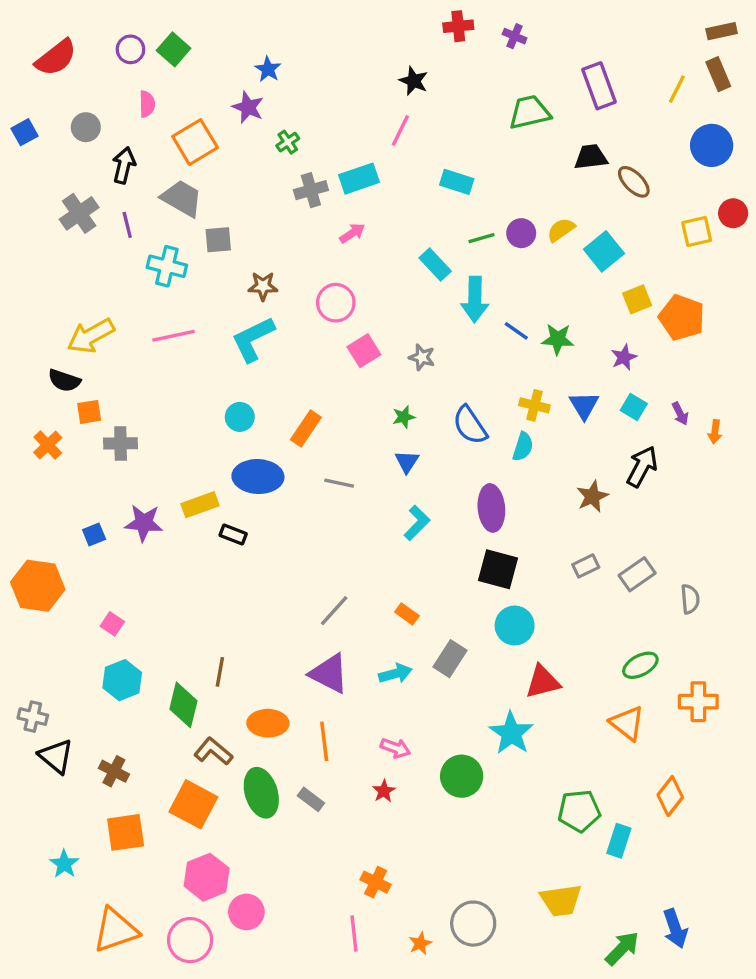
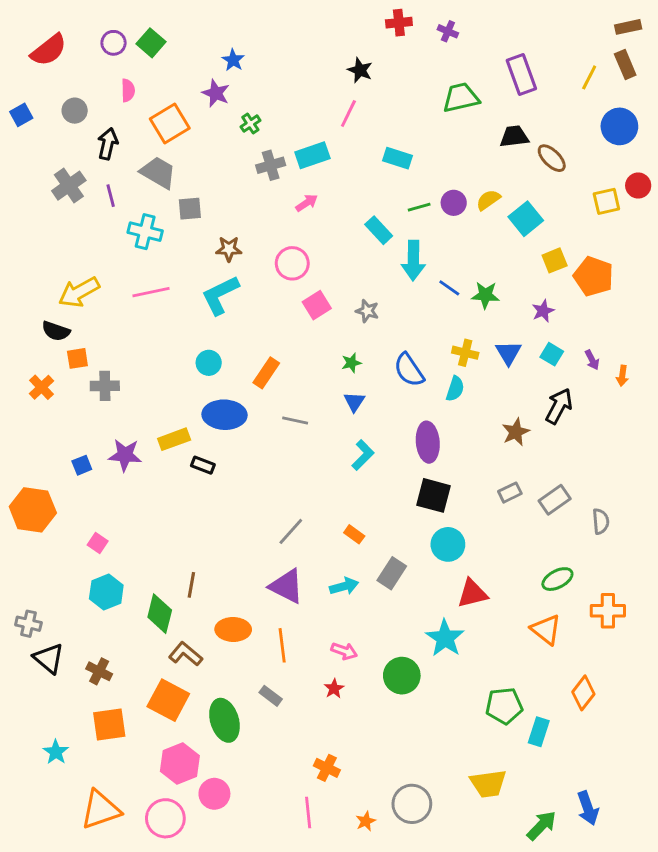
green ellipse: (261, 793) -> (224, 720), moved

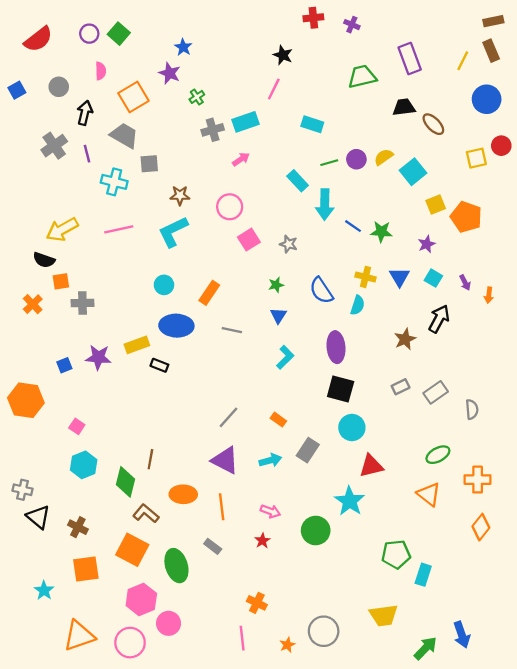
orange diamond: (583, 693) -> (481, 527), moved

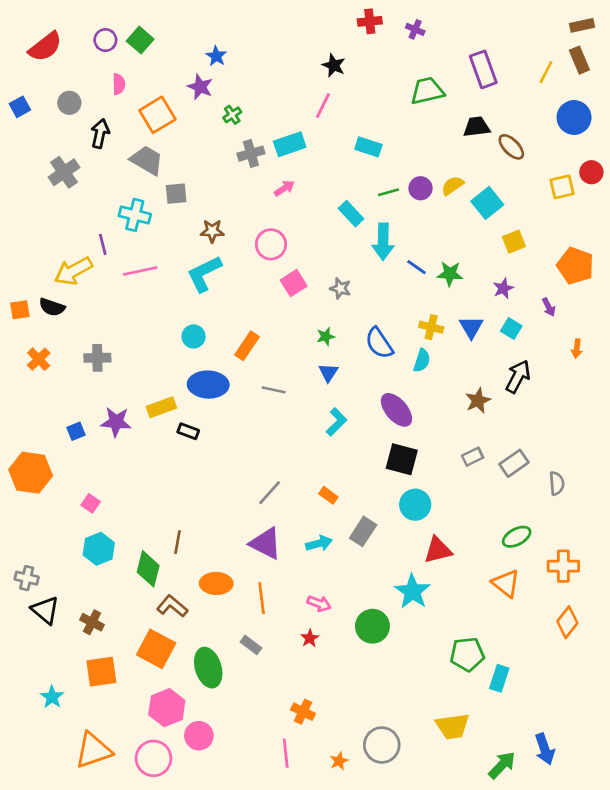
purple line: (87, 154) -> (103, 244), moved
orange pentagon: (466, 217) -> (575, 266), moved
orange square: (61, 281) -> (20, 310), moved
purple arrow: (465, 283) -> (549, 307), moved
purple ellipse: (336, 347) -> (396, 410), turned -36

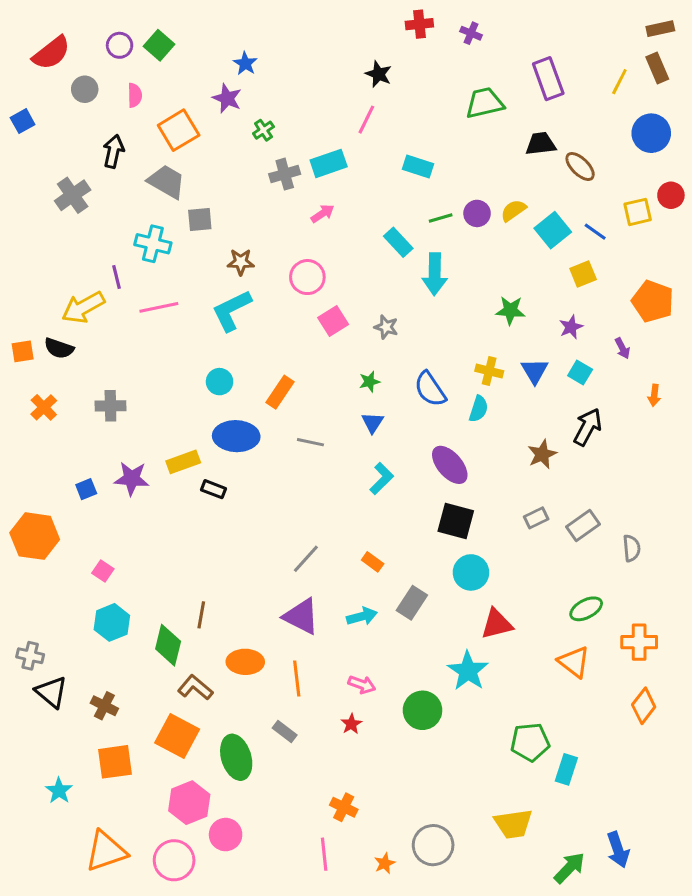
gray circle: (69, 103) -> (85, 89), moved
blue line: (416, 267) -> (595, 232), moved

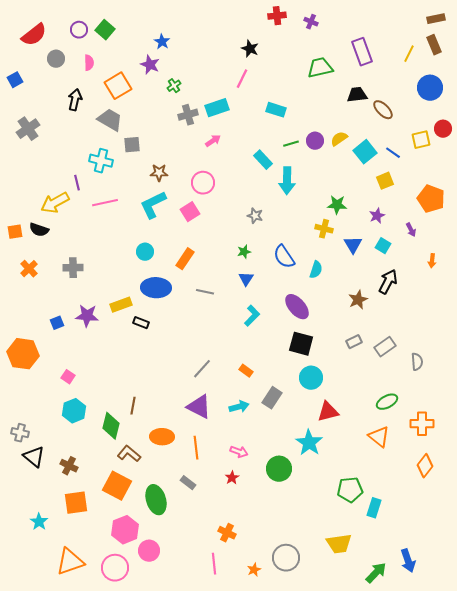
gray cross: (73, 195) -> (28, 129), moved
pink square: (333, 321) -> (190, 212), moved
yellow cross: (489, 371) -> (324, 229), moved

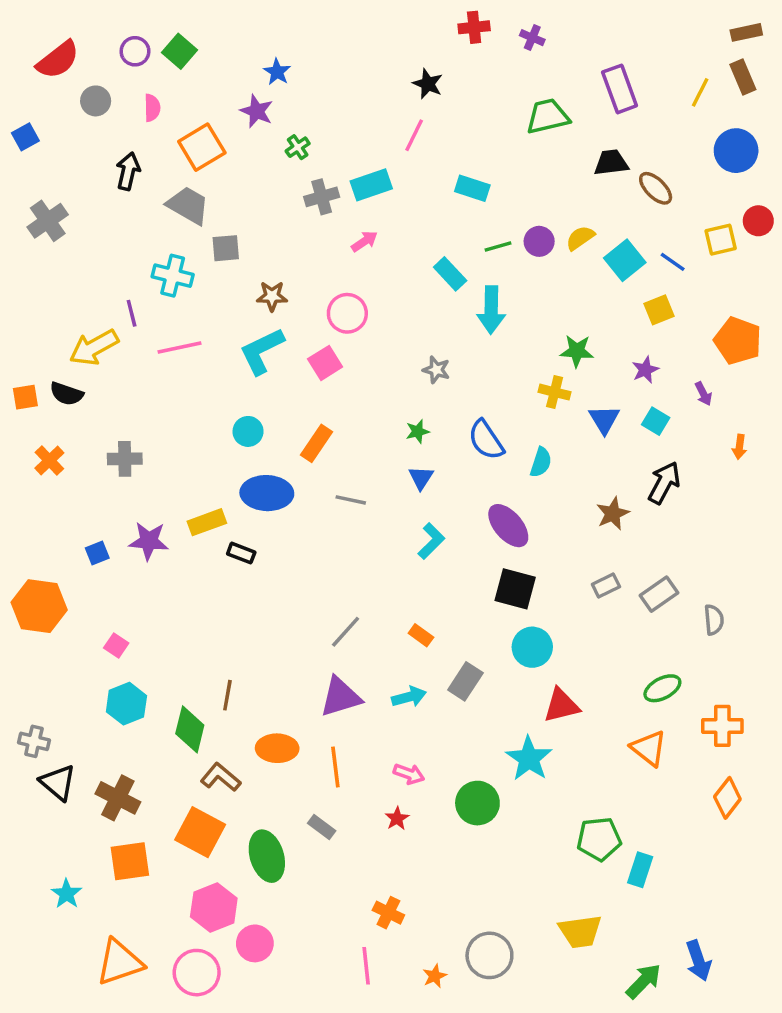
purple triangle: (199, 407) -> (340, 697), turned -44
brown cross: (69, 466) -> (118, 798), size x1.4

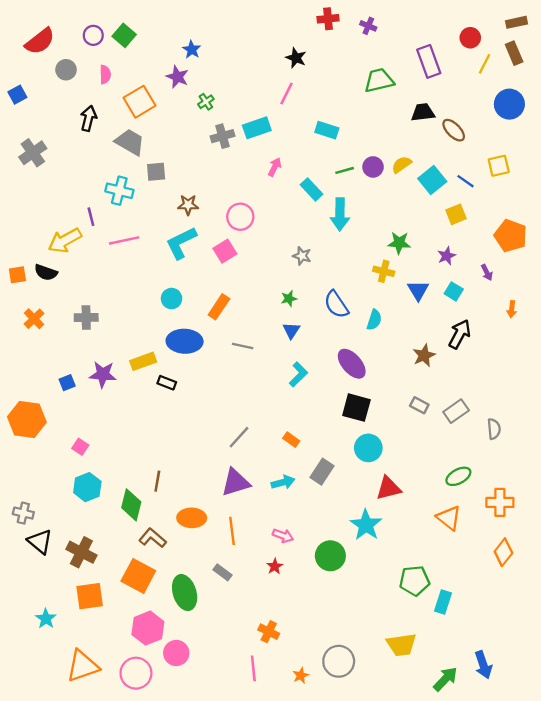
red circle: (758, 221) -> (470, 38), moved
pink arrow: (364, 241) -> (275, 167), moved, turned -30
gray rectangle: (606, 586) -> (419, 405), turned 54

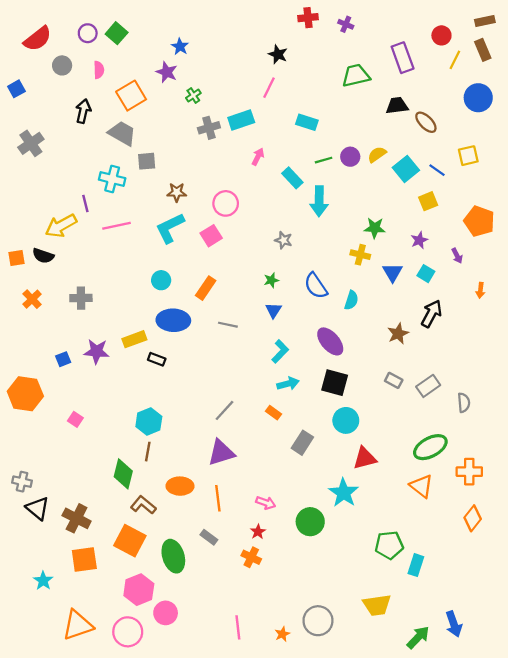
green ellipse: (458, 476) -> (430, 447), size x1.4
cyan arrow: (283, 482) -> (288, 384), moved
cyan hexagon: (87, 487) -> (149, 422), moved
orange cross: (269, 632) -> (251, 557), moved

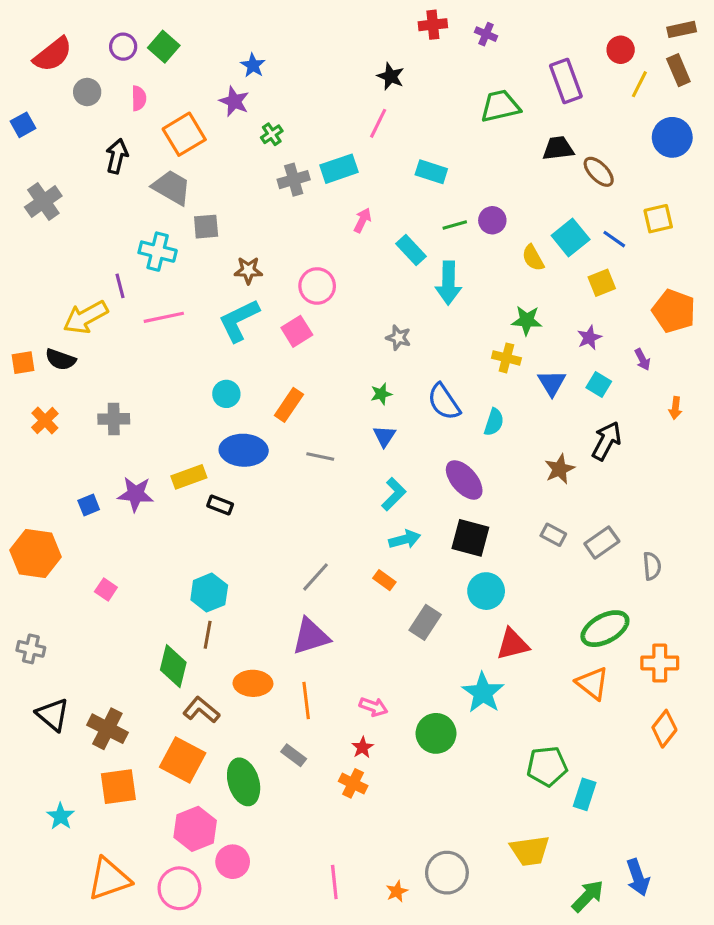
yellow semicircle: (377, 154) -> (533, 258), moved, turned -84
gray cross: (22, 482) -> (31, 649), moved

